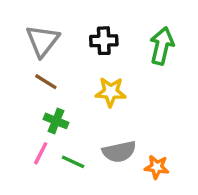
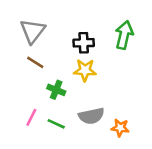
black cross: (104, 41) -> (84, 43), moved
green cross: (56, 121) -> (56, 90), moved

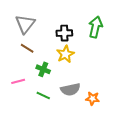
yellow star: (85, 70) -> (65, 54), turned -30
pink line: (31, 117) -> (18, 81), moved, turned 48

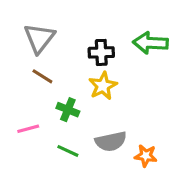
green arrow: (96, 27) -> (151, 43), turned -100

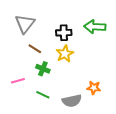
brown line: (42, 76) -> (35, 49), moved
gray semicircle: (111, 141) -> (72, 101), moved
orange star: (146, 156) -> (94, 88), moved

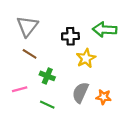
brown line: (35, 49) -> (30, 54), moved
yellow star: (65, 54) -> (86, 58), moved
gray semicircle: (72, 101) -> (80, 93), moved, turned 126

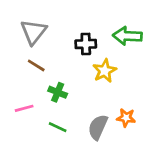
gray semicircle: (80, 93) -> (98, 127), moved

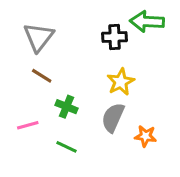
green arrow: (127, 36) -> (147, 22), moved
black cross: (86, 44) -> (114, 37), moved
gray semicircle: (98, 127) -> (113, 117), moved

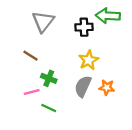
gray triangle: (39, 37) -> (43, 21), moved
pink line: (28, 125) -> (32, 92), moved
orange star: (145, 136) -> (107, 87), moved

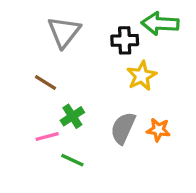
yellow star: (89, 60) -> (142, 76), moved
green cross: (49, 78) -> (72, 116), turned 35

